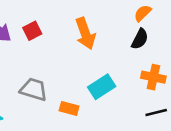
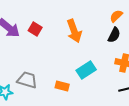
red square: (32, 31) -> (35, 29), turned -32
gray trapezoid: (34, 89) -> (27, 80), moved

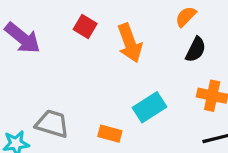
orange semicircle: (116, 16) -> (186, 17), moved
red square: (35, 29) -> (85, 26), moved

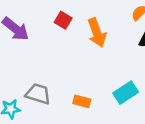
cyan rectangle: (149, 107) -> (126, 93), moved

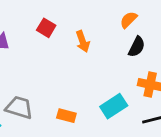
orange arrow: (97, 33) -> (83, 41), size x0.7

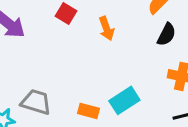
cyan rectangle: (114, 106) -> (124, 100), moved

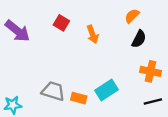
gray trapezoid: (36, 102) -> (53, 91), moved

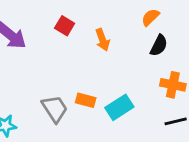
gray trapezoid: (53, 91) -> (55, 109), turned 40
orange rectangle: (79, 98) -> (86, 100), moved

